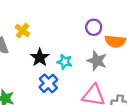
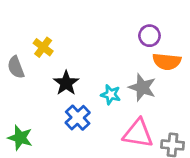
purple circle: (94, 27) -> (149, 36), moved
cyan star: (65, 62) -> (111, 95), moved

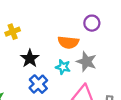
yellow cross: (43, 47) -> (13, 32), turned 32
orange semicircle: (167, 62) -> (68, 42), moved

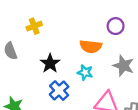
yellow cross: (13, 32) -> (34, 26), moved
gray star: (87, 62) -> (124, 66), moved

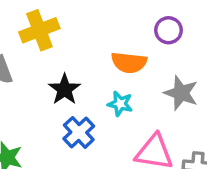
yellow cross: (34, 26) -> (39, 30), size x1.5

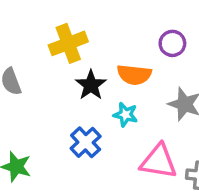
yellow cross: (39, 30) -> (68, 43), moved
black star: (65, 89) -> (91, 85), moved

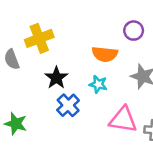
yellow cross: (68, 43) -> (39, 38), moved
black star: (91, 85) -> (56, 78), moved

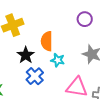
orange semicircle: (105, 54) -> (47, 41), moved, turned 84

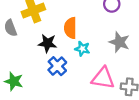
black star: (26, 55) -> (47, 43), turned -30

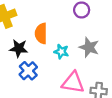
cyan star: (82, 49) -> (61, 52), moved

